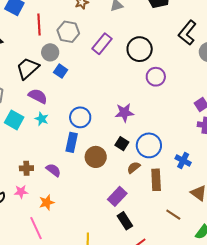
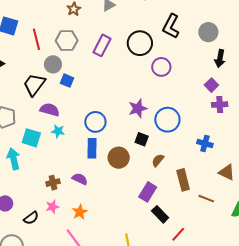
black L-shape: (187, 33) -> (171, 26), moved
blue circle: (149, 145) -> (167, 120), moved
brown rectangle: (156, 180) -> (183, 180), moved

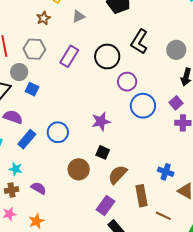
blue circle: (167, 120) -> (143, 106), moved
cyan star: (58, 131) -> (16, 169), moved
blue cross: (205, 143) -> (166, 172), moved
blue rectangle: (92, 148) -> (27, 139), moved, turned 36
brown semicircle: (158, 160) -> (118, 175), size x1.5

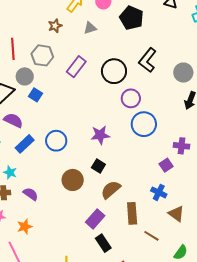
purple square: (176, 103) -> (166, 165), moved

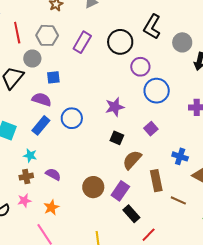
gray circle: (183, 73) -> (182, 42), moved
blue square: (36, 95) -> (53, 77), moved, turned -32
purple semicircle: (13, 120) -> (42, 99), moved
purple square: (166, 165) -> (151, 129), moved
brown circle: (73, 180) -> (93, 187), moved

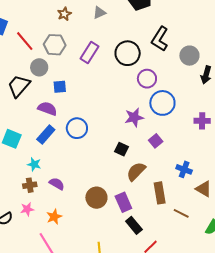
red line: (17, 33) -> (25, 41), turned -30
purple star: (115, 107) -> (134, 117), moved
purple rectangle: (120, 191) -> (123, 202), turned -60

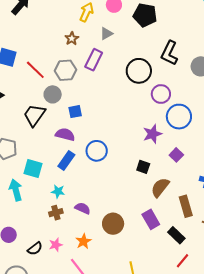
purple rectangle: (90, 52) -> (94, 60), moved
brown circle: (96, 198) -> (113, 224), moved
pink star: (27, 209) -> (56, 245), moved
black rectangle: (134, 225) -> (176, 235), moved

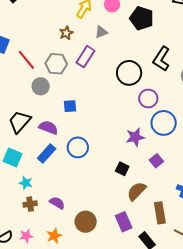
blue square: (75, 112) -> (70, 106), moved
black trapezoid: (34, 115) -> (20, 122), moved
cyan star: (58, 191) -> (26, 183), moved

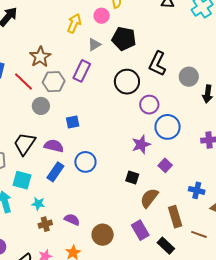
black pentagon: (142, 18) -> (124, 39), moved
brown star: (66, 33) -> (40, 57), moved, size x1.5

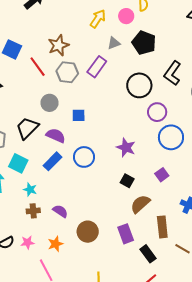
gray circle: (41, 106) -> (49, 103), moved
purple star: (141, 145) -> (126, 148), moved, turned 30

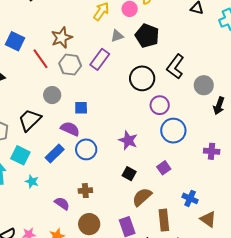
purple semicircle: (56, 135) -> (70, 129), moved
brown cross: (33, 211) -> (85, 191), moved

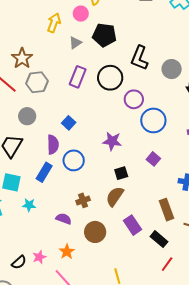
purple rectangle: (100, 59) -> (78, 77), moved
blue square: (81, 108) -> (69, 123), moved, turned -32
purple semicircle: (70, 129) -> (53, 145), turned 78
black square: (129, 174) -> (121, 173), turned -32
brown semicircle: (142, 197) -> (115, 196), moved

